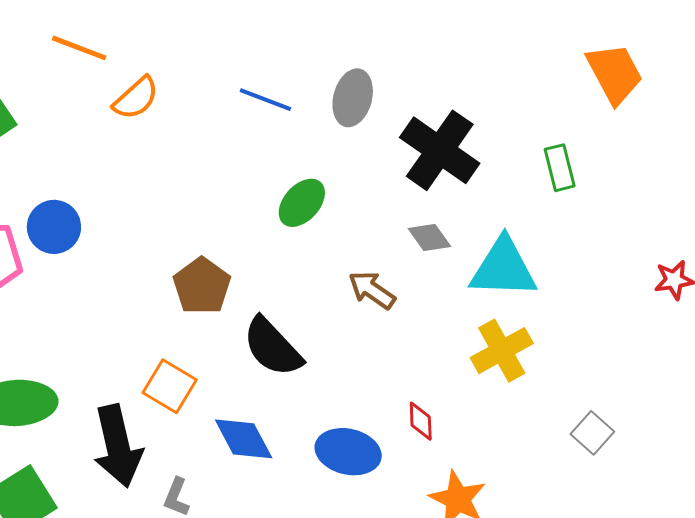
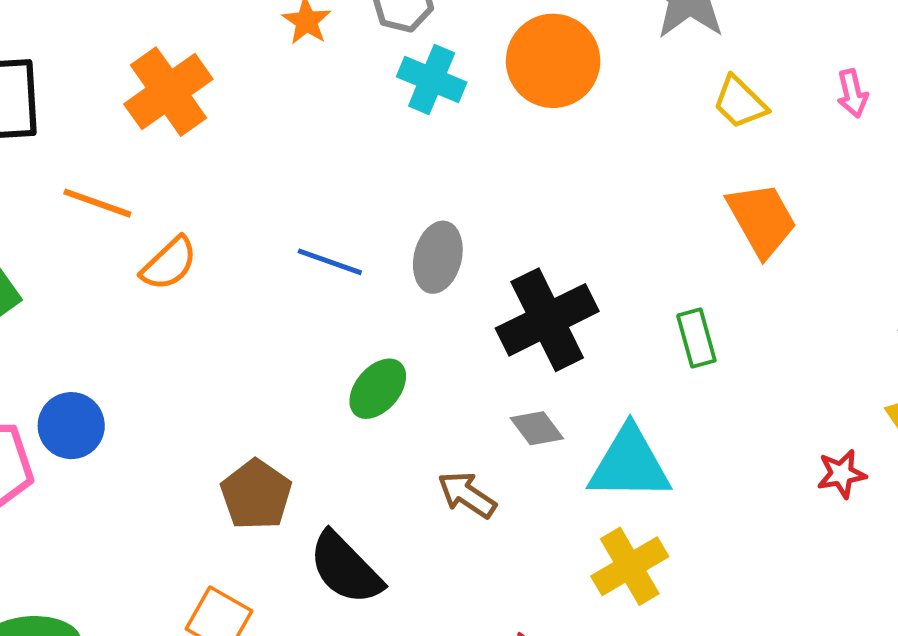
black cross: (440, 150) -> (547, 320), turned 30

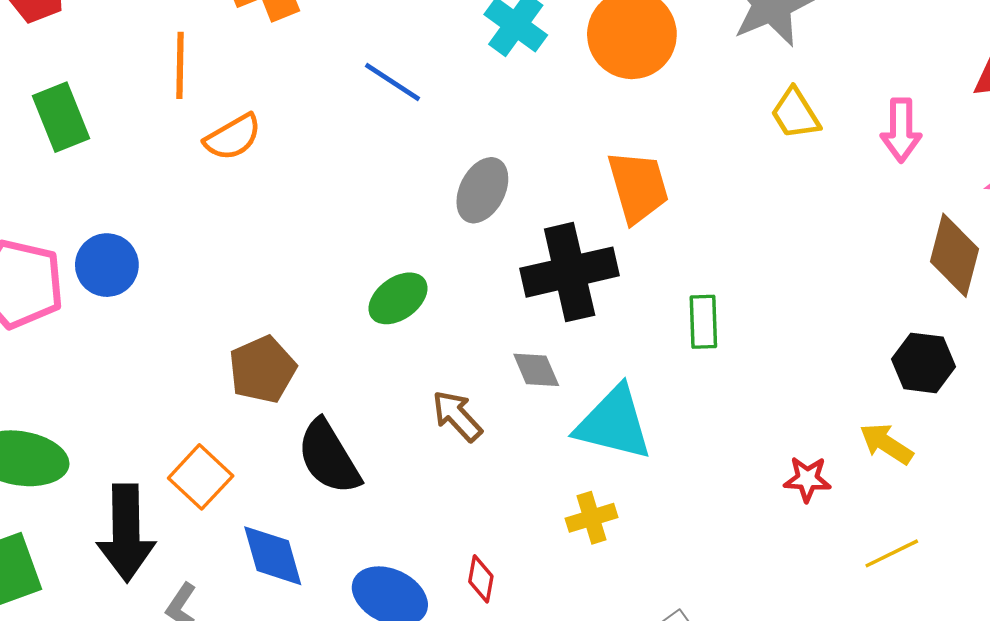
pink arrow: (852, 93) -> (901, 130), size x1.4
orange line: (97, 203) -> (180, 65), turned 58
orange trapezoid: (762, 220) -> (638, 187), moved
blue line: (330, 262) -> (393, 82), moved
yellow cross: (630, 566) -> (592, 518), size x0.7

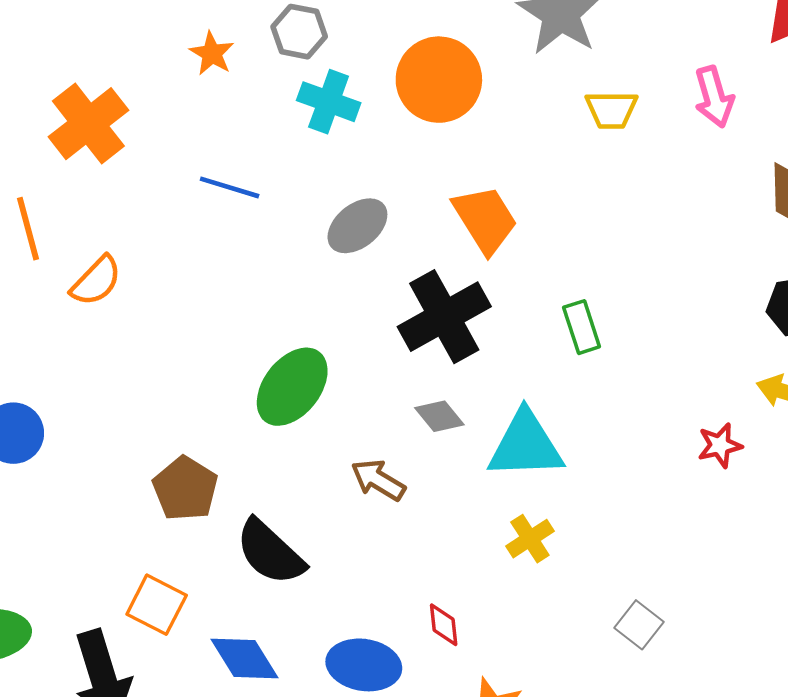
yellow trapezoid: (795, 114) -> (611, 110), turned -42
gray ellipse: (482, 190) -> (357, 226), moved, turned 40
green ellipse: (398, 298) -> (292, 387), size x1.4

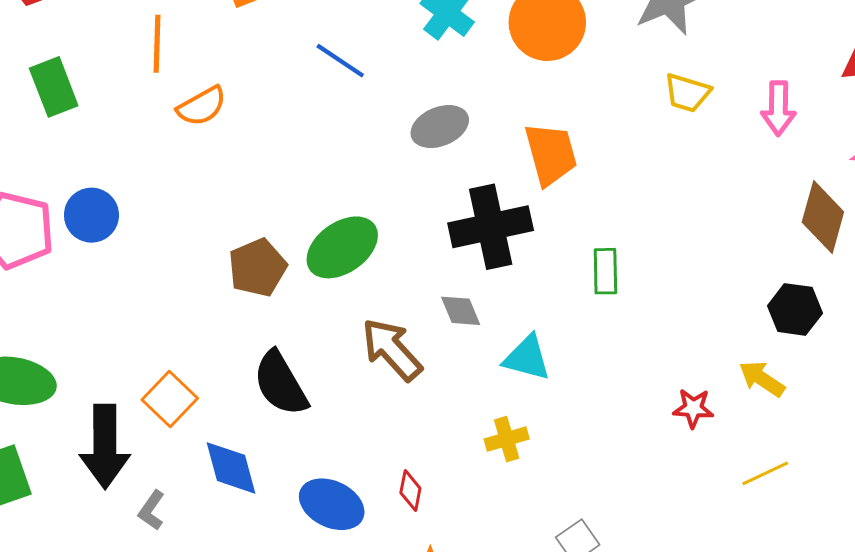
cyan triangle: (526, 445) -> (527, 358), size x0.7
brown arrow: (378, 480) -> (392, 350), size x1.4
brown pentagon: (185, 489) -> (257, 268), moved

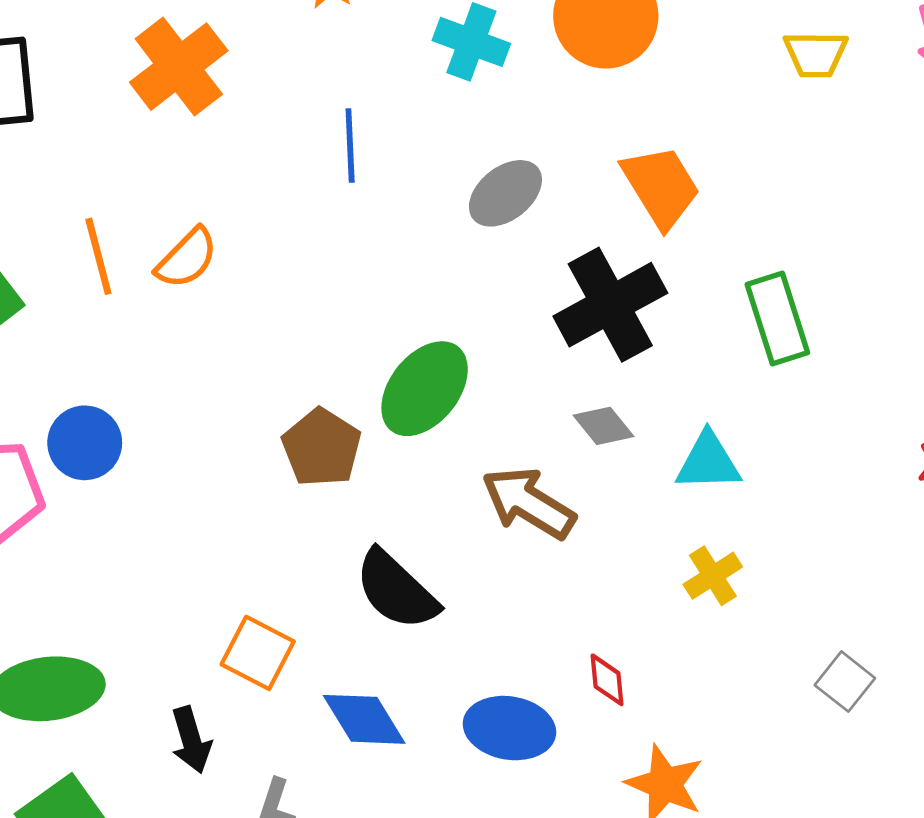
orange line: (157, 44) -> (98, 256), moved
blue line: (340, 61) -> (350, 146), turned 70
green rectangle: (605, 271) -> (777, 319), size x1.4
black arrow: (105, 447) -> (191, 740), size x0.6

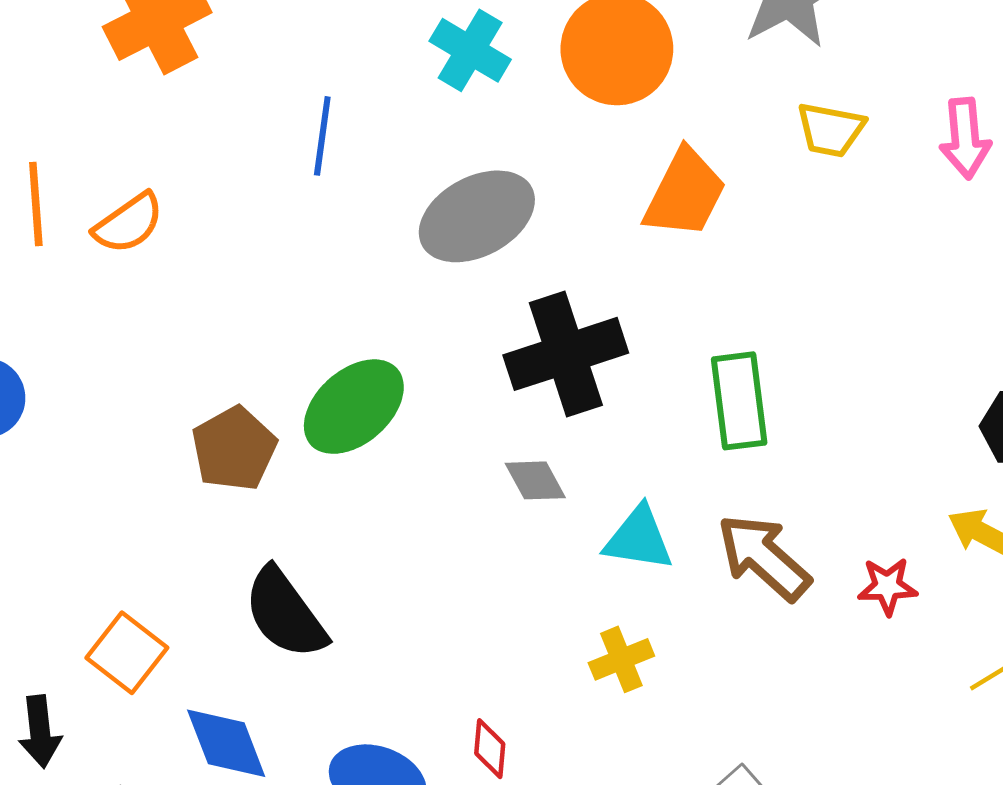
orange trapezoid: (661, 187) -> (685, 193), moved, turned 48
gray ellipse: (505, 193) -> (477, 216), size x1.4
brown arrow: (529, 503) -> (764, 557), moved

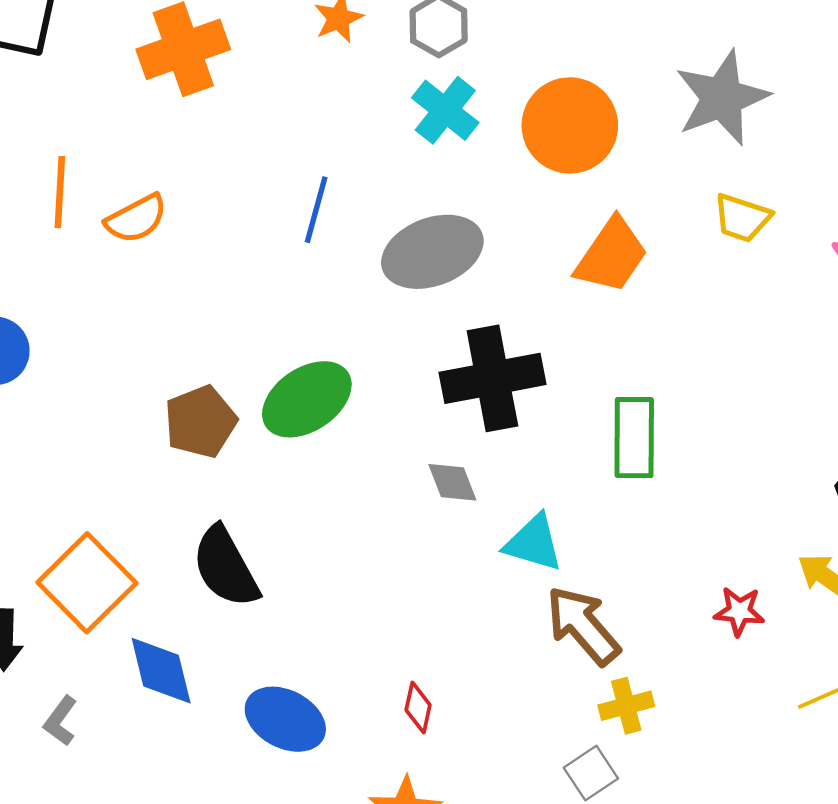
blue line: (322, 136) -> (316, 210), moved
brown arrow: (764, 557) -> (583, 625), moved
orange square: (127, 653) -> (87, 583), size x1.4
yellow cross: (621, 659) -> (626, 706), moved
red diamond: (490, 749) -> (418, 708), moved

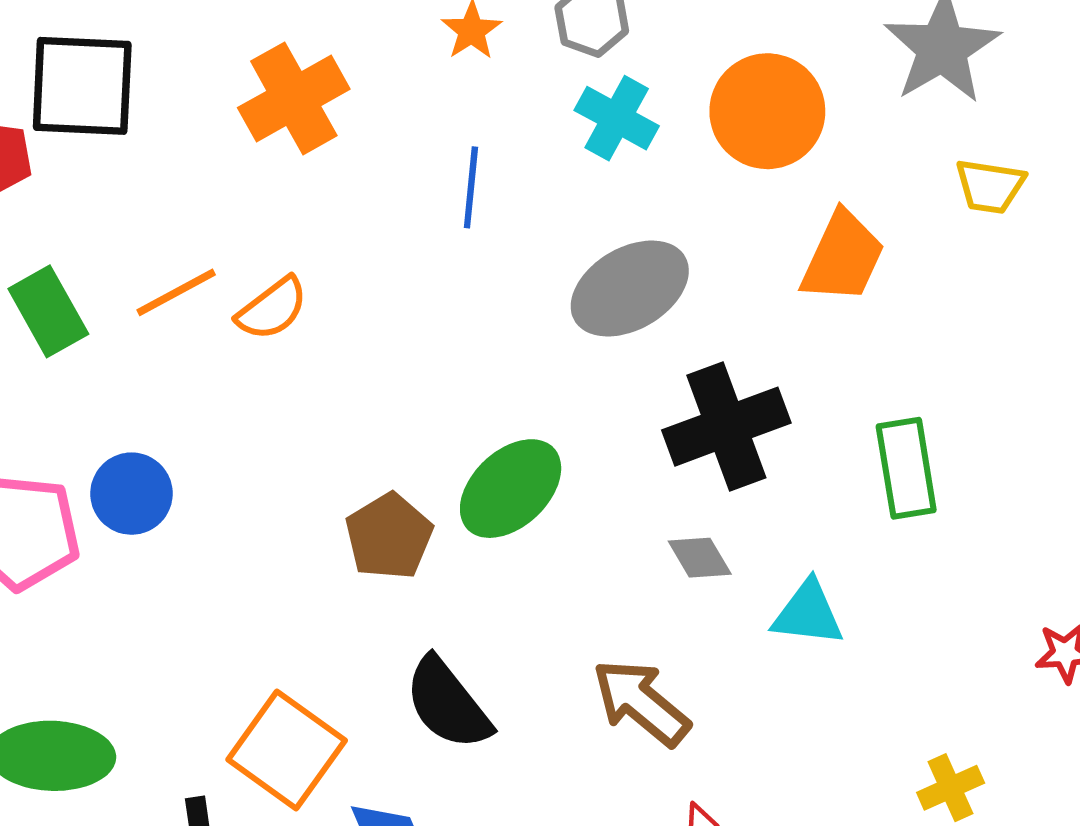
orange line: (60, 192) -> (176, 292), turned 68
blue line: (316, 210) -> (471, 187), moved
brown arrow: (583, 625) -> (641, 703), moved

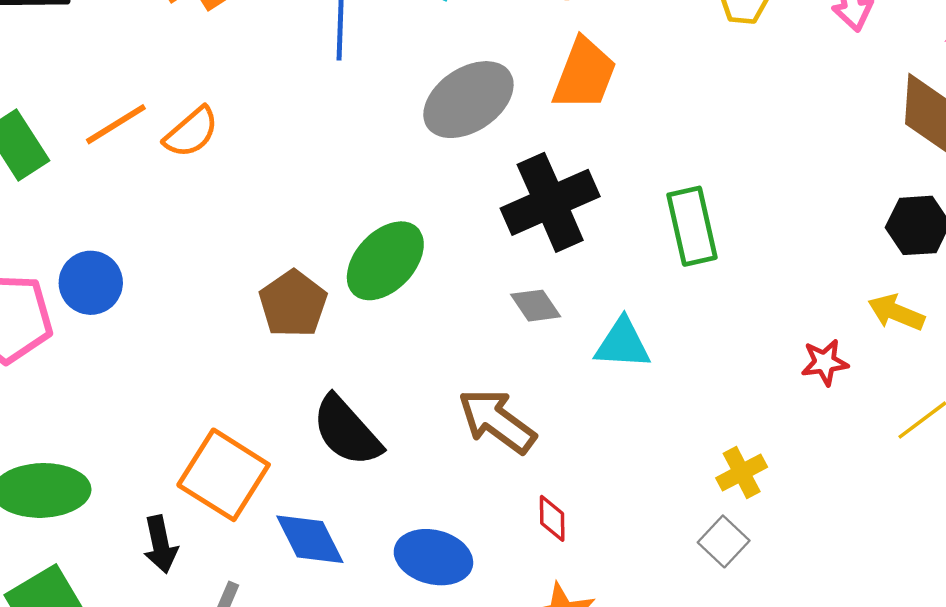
orange trapezoid: (843, 257) -> (584, 74), moved

